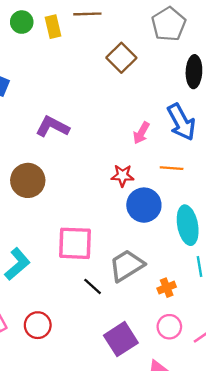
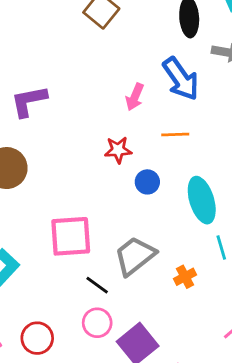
purple L-shape: (53, 127) -> (29, 101), turned -32
blue circle: (144, 205) -> (147, 182), size x0.6
pink circle: (169, 327) -> (97, 323), moved

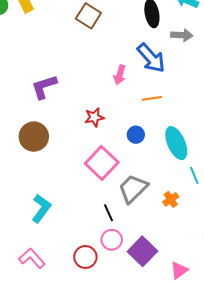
red star: (118, 150) -> (94, 117), moved
pink square: (71, 236) -> (102, 163), moved, turned -36
black line: (97, 285) -> (109, 213), turned 36
red circle: (37, 338) -> (85, 257), moved

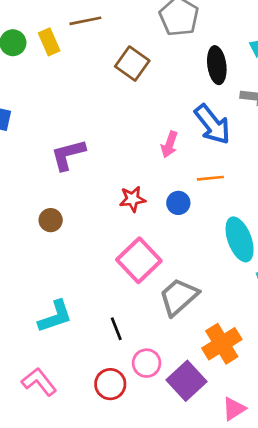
blue circle: (136, 135) -> (178, 203), moved
brown circle: (34, 137) -> (51, 220), size x0.6
orange cross: (171, 199) -> (222, 344), moved, size x1.8
cyan L-shape: (41, 209) -> (55, 316), turned 32
black line: (109, 213) -> (116, 329), moved

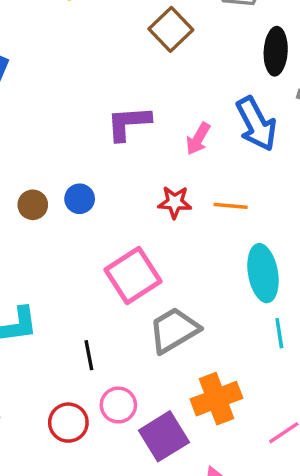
purple L-shape: (68, 155) -> (128, 123), moved
orange line: (210, 178) -> (231, 206), moved
red star: (132, 199) -> (175, 202), moved
blue circle: (178, 203) -> (80, 199), moved

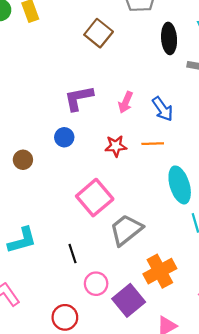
blue arrow: (256, 124) -> (163, 109), moved, size x0.7
blue circle: (80, 199) -> (64, 137), moved
red circle: (68, 423) -> (65, 317), moved

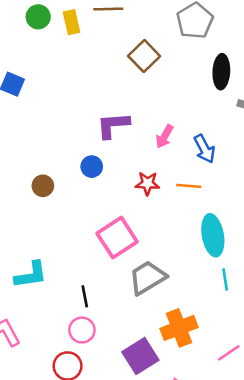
pink circle: (96, 284) -> (82, 330), moved

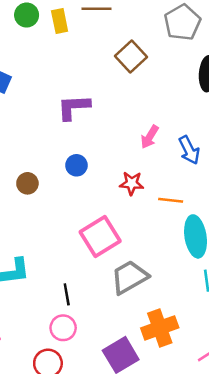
purple L-shape: (113, 125) -> (74, 107), moved
orange line: (189, 186) -> (171, 200), moved

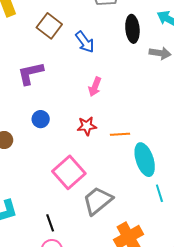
brown square: (131, 56) -> (49, 26), moved
blue arrow: (189, 150) -> (85, 42), moved

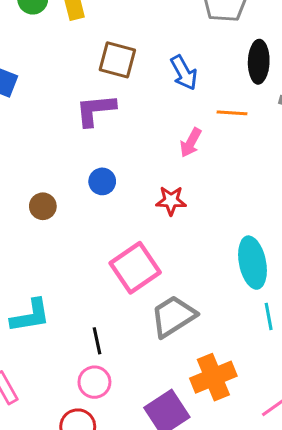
brown square: (49, 26) -> (117, 60), moved, turned -30
orange line: (120, 134) -> (232, 113), moved

